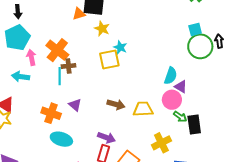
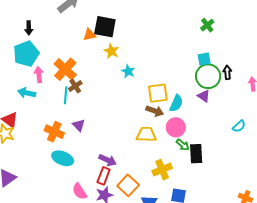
yellow square: (109, 59) -> (158, 93), moved
brown cross: (69, 66) -> (75, 86), turned -32
purple triangle: (181, 87) -> (204, 96), moved
brown arrow: (116, 104) -> (155, 111), moved

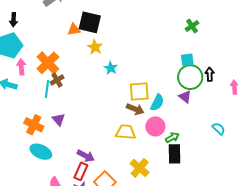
cyan semicircle: (239, 126) -> (219, 129), turned -96
green arrow: (183, 145) -> (172, 137), moved, turned -72
yellow cross: (162, 170) -> (140, 168), turned -30

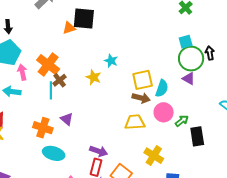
yellow star: (95, 47) -> (94, 77), moved
black rectangle: (174, 154) -> (197, 136), moved

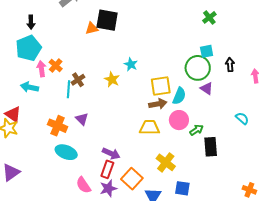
green circle: (191, 59) -> (198, 68), moved
orange cross: (48, 65) -> (56, 65), moved, size x0.6
brown arrow: (141, 98) -> (158, 104), turned -30

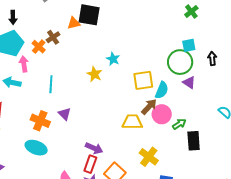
orange cross: (56, 65) -> (39, 47), moved
brown cross: (78, 80) -> (53, 37), moved
brown arrow: (158, 104) -> (149, 107), moved, turned -36
cyan ellipse: (66, 152) -> (36, 148), moved

